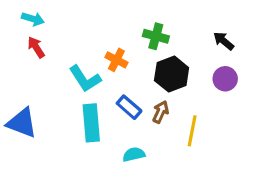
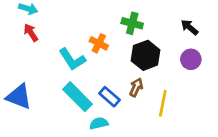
blue rectangle: (129, 107) -> (110, 97), moved
cyan rectangle: (91, 123) -> (78, 97), turned -40
cyan semicircle: (134, 154) -> (99, 123), moved

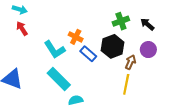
green cross: (132, 23) -> (121, 21), moved, turned -35
brown arrow: (136, 87) -> (130, 62), moved
blue rectangle: (110, 97) -> (88, 54), moved

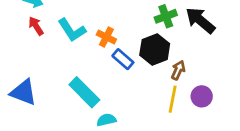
black arrow: (147, 24) -> (200, 20), size x1.6
cyan L-shape: (55, 50) -> (72, 30), moved
purple circle: (148, 50) -> (202, 96), moved

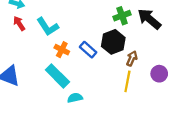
orange cross: (106, 37) -> (62, 50), moved
purple circle: (202, 96) -> (159, 74), moved

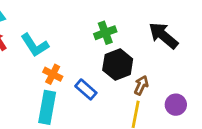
green cross: (122, 16) -> (105, 33), moved
blue rectangle: (88, 50) -> (86, 89), moved
cyan rectangle: (57, 76) -> (47, 107), turned 55

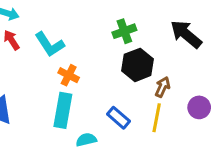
blue rectangle: (86, 89) -> (119, 118), moved

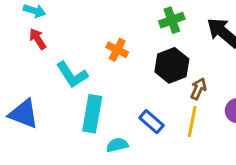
green cross: (124, 31) -> (172, 20), moved
cyan L-shape: (50, 44) -> (72, 75), moved
orange cross: (69, 75) -> (117, 50), moved

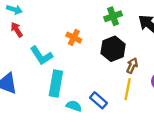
blue rectangle: (152, 122) -> (98, 100), moved
cyan semicircle: (117, 145) -> (74, 106), turned 32

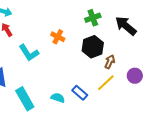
cyan rectangle: (56, 83) -> (25, 99), moved, turned -40
yellow line: (128, 89) -> (106, 83), turned 36

